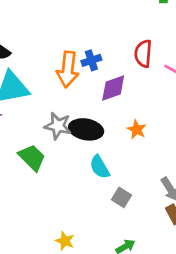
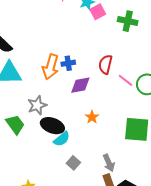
gray star: (58, 126) -> (37, 105), turned 30
black ellipse: (86, 129) -> (52, 126), moved
cyan semicircle: (100, 167) -> (62, 139), turned -108

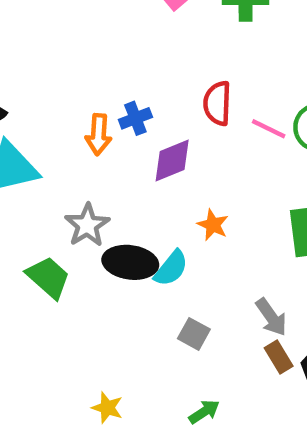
orange arrow: (51, 67) -> (98, 135), size x0.7
cyan semicircle: (62, 139) -> (171, 268), moved

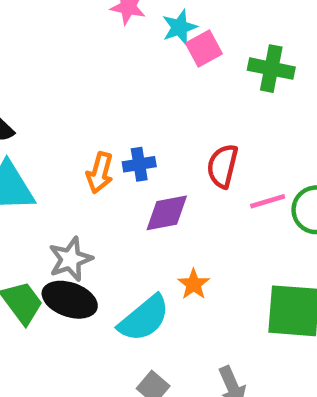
pink line: (269, 129) -> (268, 201), turned -54
black ellipse: (130, 262) -> (70, 300), moved
cyan semicircle: (171, 268) -> (144, 318), size x1.4

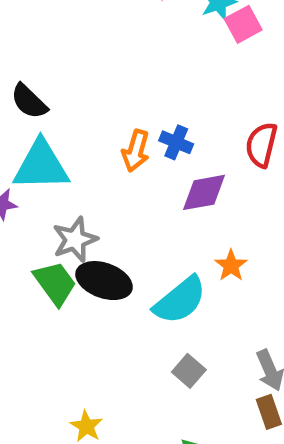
blue cross: (139, 164) -> (176, 142), turned 32
gray star: (70, 259) -> (75, 240), moved

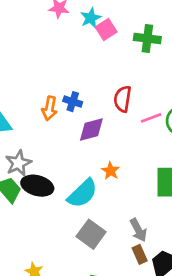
gray square: (189, 371) -> (91, 234), size x1.5

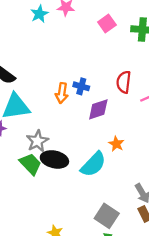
cyan star: (91, 18) -> (39, 14), moved
gray square: (91, 234) -> (107, 216), moved

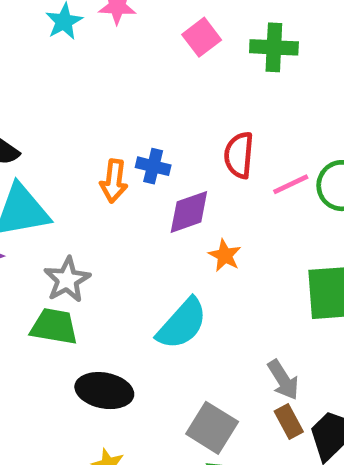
orange star: (116, 144) -> (225, 255), moved
black ellipse: (54, 159) -> (104, 391), moved
green trapezoid: (30, 164) -> (54, 326), turned -35

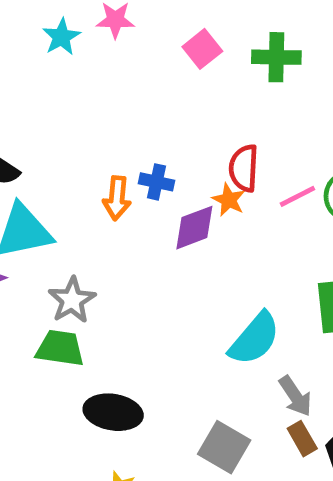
orange star: (225, 255) -> (229, 200), moved
cyan semicircle: (182, 324) -> (254, 339), moved

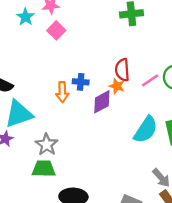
pink square: (202, 49) -> (56, 30), moved
cyan semicircle: (254, 339) -> (146, 130), moved

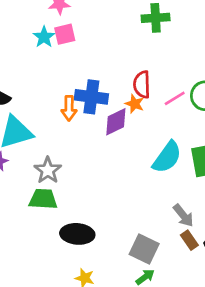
cyan star: (25, 17) -> (44, 37), moved
pink square: (56, 30) -> (65, 34), turned 30
blue cross: (81, 82) -> (91, 97), size x1.6

